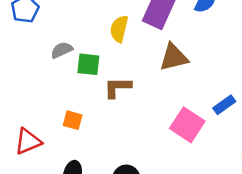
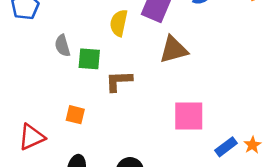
gray semicircle: (62, 50) -> (63, 46), turned -80
blue rectangle: (224, 105) -> (226, 147), moved
pink square: (187, 125) -> (189, 116), turned -32

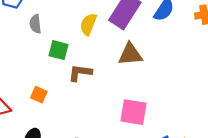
gray semicircle: (63, 46) -> (35, 24), moved

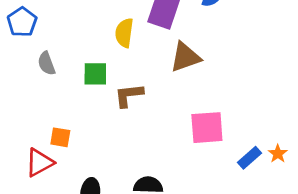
gray semicircle: (35, 24) -> (46, 63), moved
orange square: (39, 95) -> (60, 137), moved

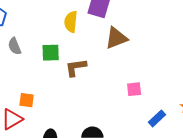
pink square: (207, 128) -> (134, 89), size x0.6
blue rectangle: (249, 158) -> (157, 118), moved

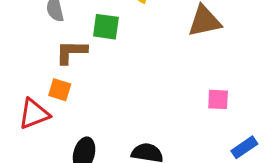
brown L-shape: (76, 68) -> (71, 52), moved

